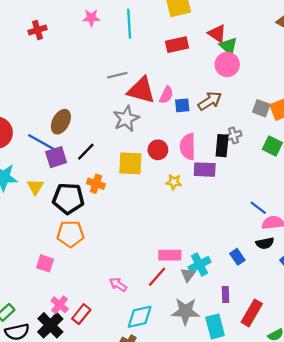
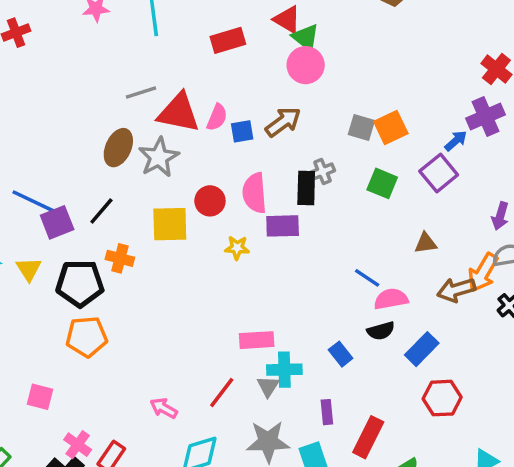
brown ellipse: (61, 122) -> (118, 148), moved
pink rectangle: (170, 255) -> (257, 340), moved
pink square: (45, 263) -> (40, 397), moved
cyan cross: (199, 265) -> (284, 370), turned 30

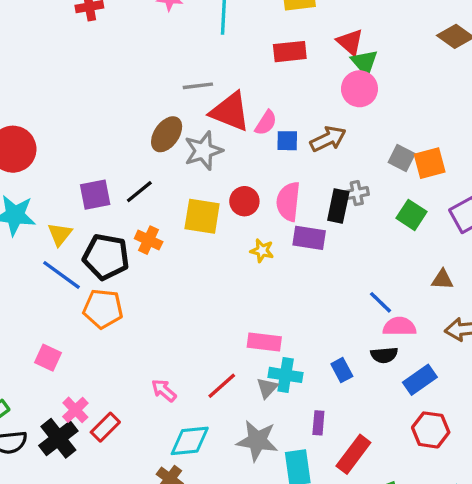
blue line: (33, 201) -> (62, 275), moved

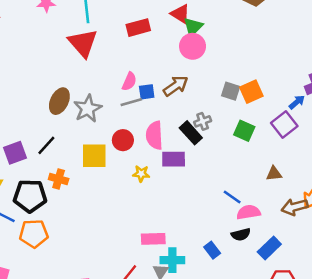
green triangle: (364, 62) -> (193, 27), turned 35
gray line: (198, 86) -> (131, 102), moved
red triangle: (230, 112) -> (83, 43), moved, turned 36
black rectangle: (338, 206) -> (191, 133), turned -45

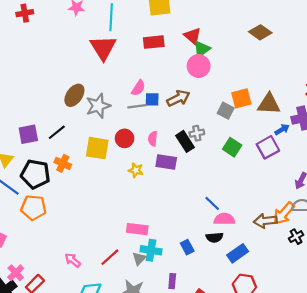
orange square: (251, 92) -> (241, 98), moved
pink semicircle: (154, 135) -> (153, 139), size x0.6
brown triangle: (274, 174) -> (269, 104), moved, size x1.6

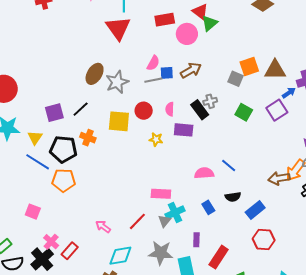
pink circle: (199, 66) -> (187, 34), moved
pink semicircle: (224, 219) -> (204, 173), moved
cyan cross: (151, 250) -> (175, 213), turned -30

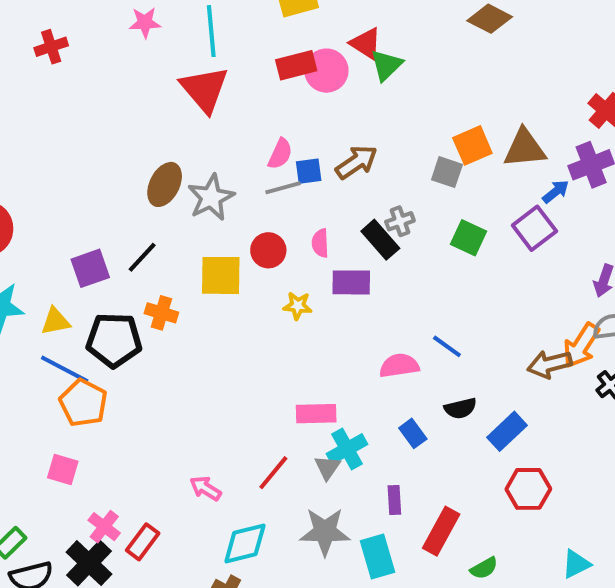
pink circle: (187, 34) -> (326, 71), moved
yellow triangle: (35, 138) -> (55, 321), turned 49
orange pentagon: (64, 180) -> (83, 403), moved, turned 30

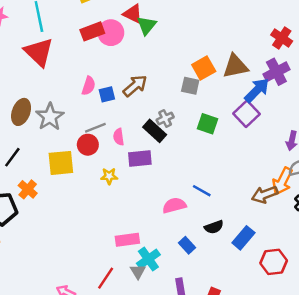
gray line: (283, 188) -> (95, 128), moved
blue arrow: (556, 192) -> (257, 90), size x1.6
orange cross: (161, 313) -> (28, 189), turned 30
red hexagon: (528, 489) -> (274, 262), moved

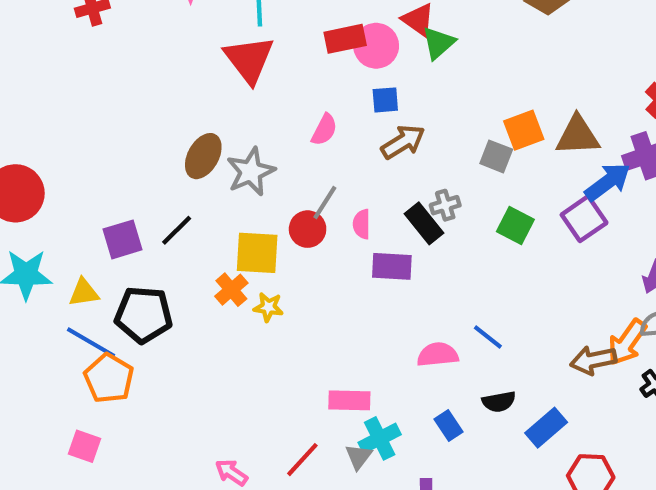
blue square: (107, 94) -> (385, 100), moved
gray line: (95, 128) -> (325, 202), turned -45
yellow star: (109, 176) -> (268, 307), moved
orange cross: (28, 189) -> (231, 290), moved

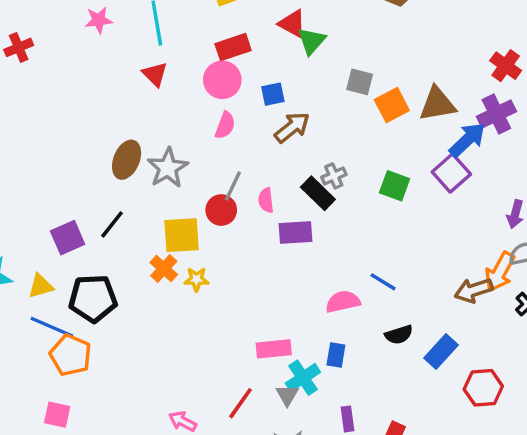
pink circle: (376, 46) -> (222, 80), moved
red triangle: (249, 59) -> (155, 74), size x0.6
gray square: (496, 156) -> (360, 82), moved
blue rectangle: (449, 425) -> (336, 355), moved, turned 50

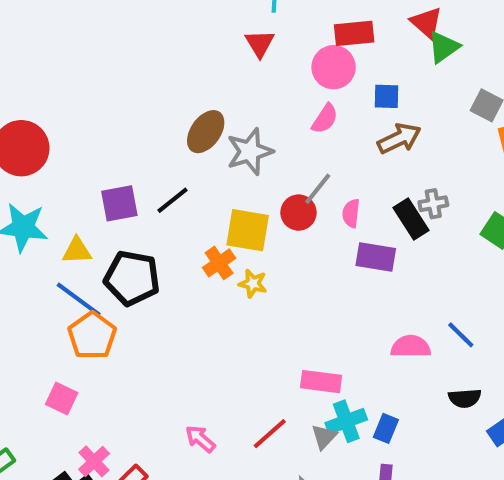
blue rectangle: (336, 355) -> (386, 428), moved

